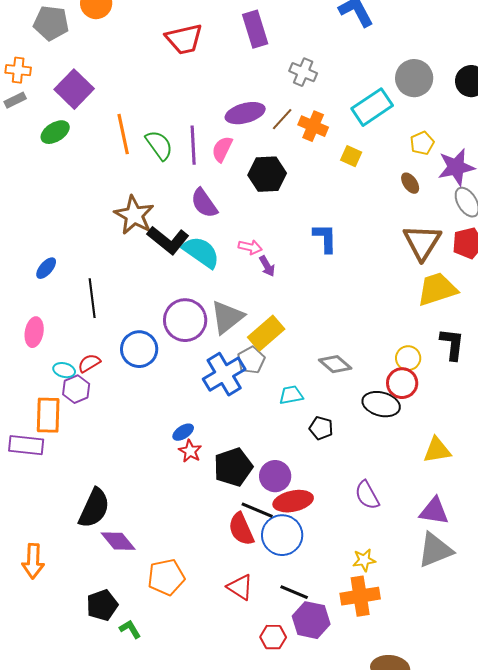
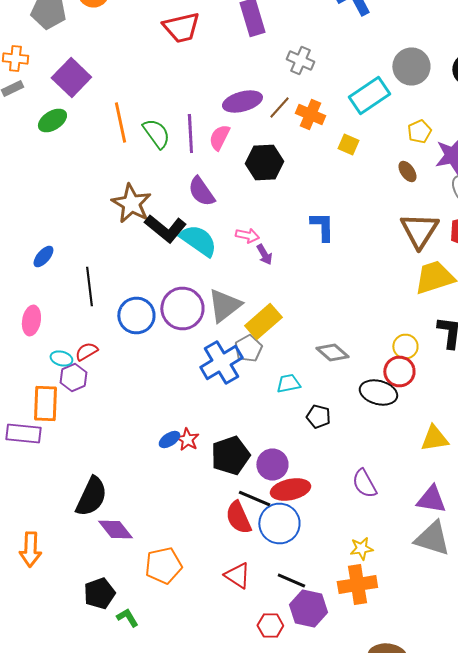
blue circle: (139, 349) -> (136, 316), moved
blue ellipse: (183, 432) -> (169, 440), moved
gray triangle: (435, 550) -> (432, 538), turned 39

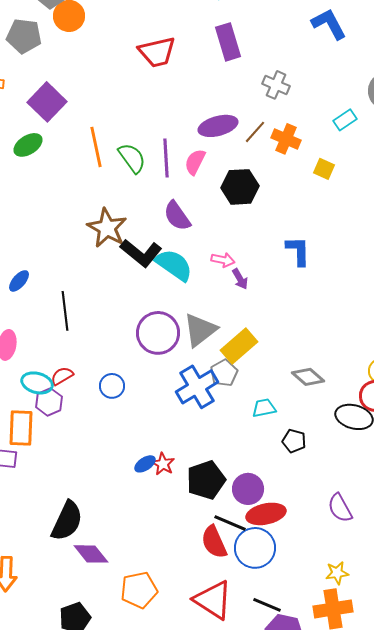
cyan rectangle: (369, 96) -> (345, 120), size x0.6
blue circle: (136, 316) -> (112, 386), moved, size x0.7
cyan ellipse: (61, 358) -> (37, 383), size x1.4
red triangle: (237, 576) -> (213, 600), size x1.5

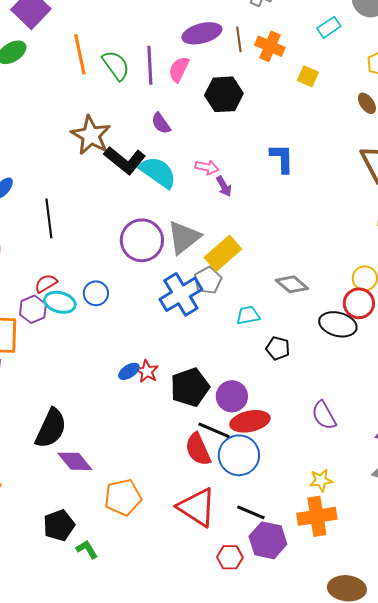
brown line: (255, 132) -> (239, 39), turned -50
purple semicircle: (177, 216) -> (161, 123), size x0.7
cyan ellipse: (37, 383) -> (60, 302), moved

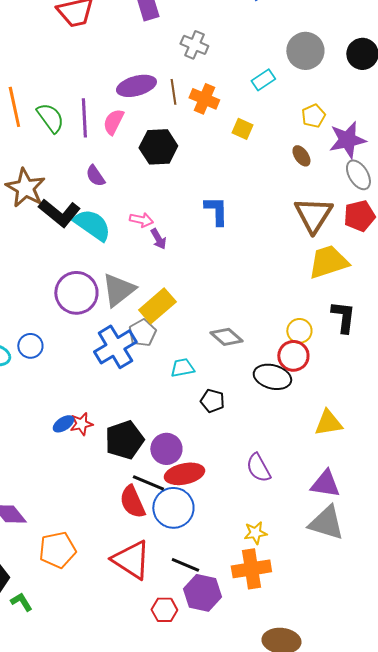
red star: (147, 371) -> (81, 424), turned 30

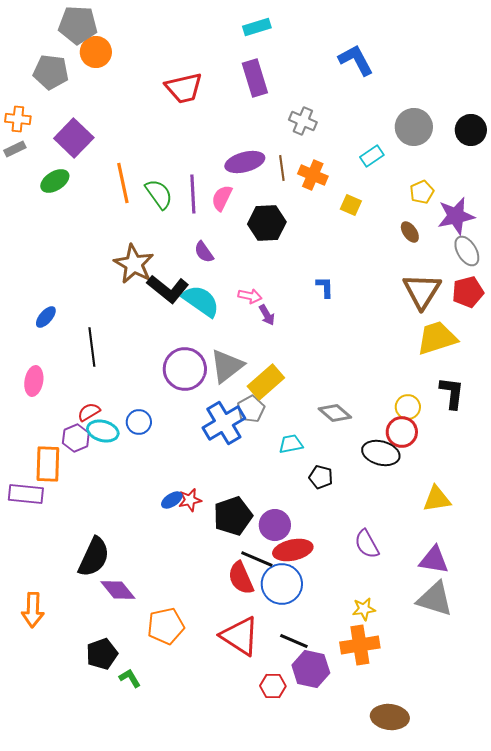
blue L-shape: (216, 211) -> (325, 287), size x0.7

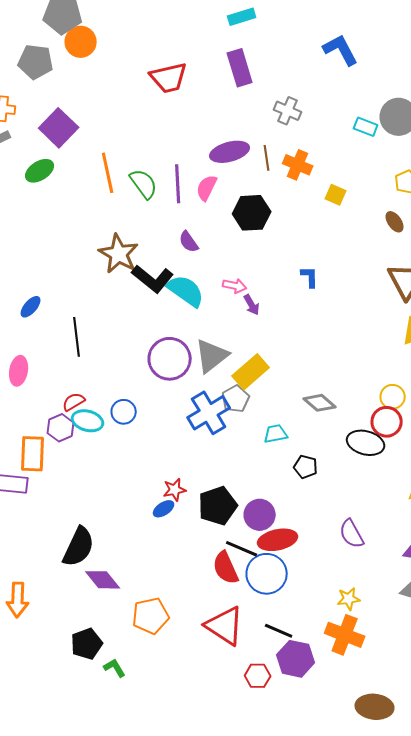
cyan rectangle: (372, 156) -> (366, 127), moved, turned 55
blue ellipse: (172, 500) -> (164, 509), moved
orange cross: (360, 645) -> (345, 635), turned 30

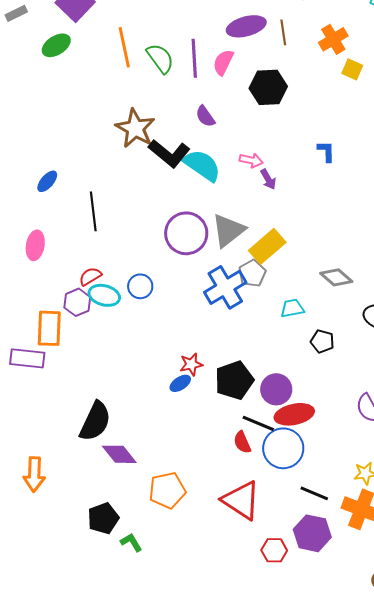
orange cross: (298, 165) -> (333, 39), moved, turned 36
red semicircle: (226, 568) -> (242, 442), size x0.7
black line: (279, 631) -> (314, 493), moved

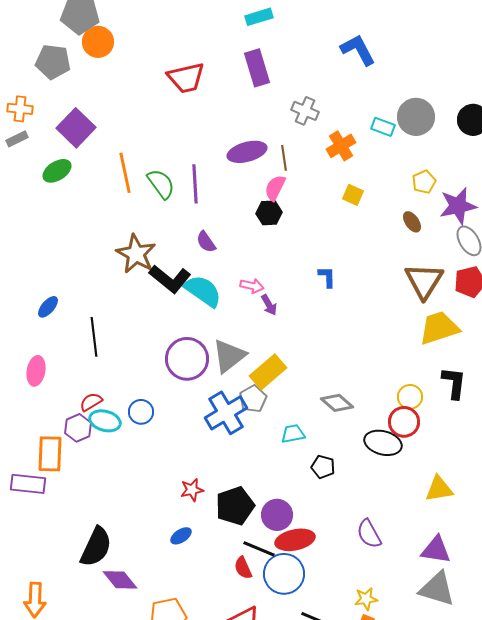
orange cross: (333, 39) -> (341, 146), moved
pink semicircle: (223, 62) -> (275, 188), moved
black hexagon: (268, 87) -> (269, 213), size x0.7
blue ellipse: (180, 383) -> (181, 536), moved

